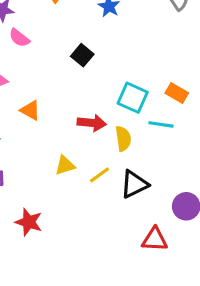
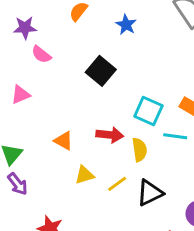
black square: (82, 55) -> (101, 71), size x1.4
orange triangle: (30, 110) -> (64, 141), moved

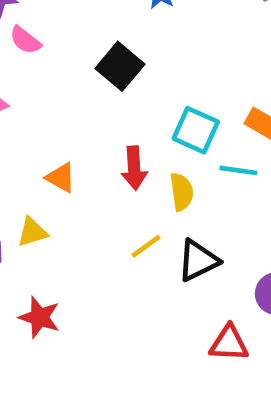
red arrow: (110, 135) -> (134, 168), turned 80
yellow triangle: (84, 175) -> (32, 232), moved

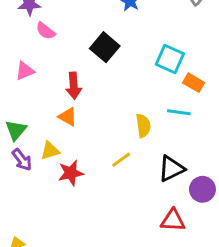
cyan square: (196, 130) -> (170, 59), moved
red arrow: (134, 168) -> (74, 86), moved
black triangle: (198, 260) -> (171, 169), moved
red star: (39, 317) -> (71, 173), moved, turned -30

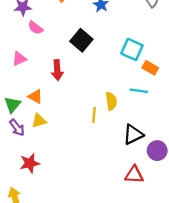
orange triangle: (68, 117) -> (35, 97), moved
yellow line: (121, 160) -> (94, 115), moved, turned -49
red star: (71, 173) -> (30, 163), moved

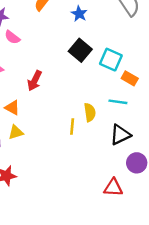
black square: (81, 40) -> (80, 50), moved
red arrow: (57, 70) -> (35, 81), turned 30
black triangle: (133, 134) -> (120, 135), moved

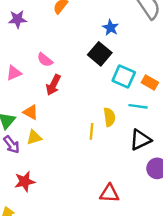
blue star: (79, 14) -> (111, 28), moved
pink semicircle: (12, 37) -> (45, 60), moved
cyan square: (111, 60) -> (124, 77), moved
red triangle: (113, 188) -> (109, 193), moved

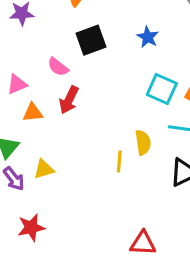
blue star: (111, 28) -> (148, 37), moved
black square: (100, 54) -> (91, 40), moved, turned 30
orange triangle: (31, 112) -> (33, 113), moved, turned -35

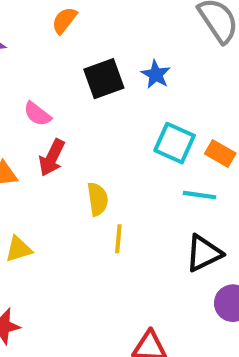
black square: (91, 40) -> (104, 79), moved
yellow semicircle: (143, 142) -> (98, 199), moved

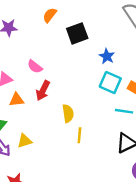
blue star: (156, 74) -> (107, 56), moved
black square: (104, 79) -> (77, 33), moved

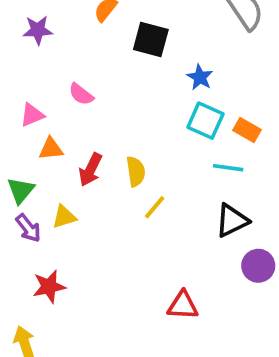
black square: (77, 33) -> (151, 40), turned 35
red arrow: (43, 91) -> (90, 170), moved
yellow line: (79, 135) -> (155, 207), turned 35

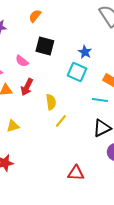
black square: (151, 40) -> (45, 46), moved
cyan square: (205, 121) -> (77, 72), moved
red arrow: (90, 170) -> (27, 87), moved

